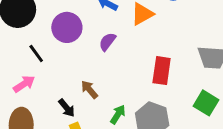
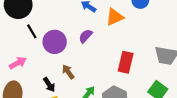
purple circle: (67, 27) -> (55, 42), moved
black line: (36, 53) -> (32, 31), moved

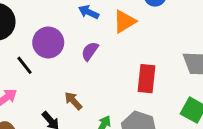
black line: (32, 31) -> (24, 65), moved
purple circle: (55, 42) -> (48, 43), moved

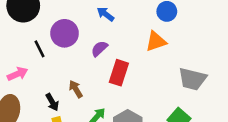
orange triangle: (124, 21) -> (156, 41), moved
red rectangle: (146, 79) -> (119, 73), moved

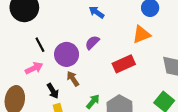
purple circle: (65, 33) -> (67, 54), moved
red rectangle: (119, 73) -> (124, 64), moved, turned 50
pink arrow: (17, 74) -> (34, 68), moved

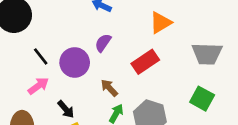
brown arrow: (73, 79) -> (109, 88), moved

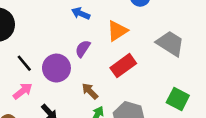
orange triangle: (161, 23) -> (117, 31), moved
gray trapezoid: (207, 54) -> (170, 43), moved, turned -148

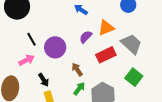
gray trapezoid: (170, 43) -> (131, 44), moved
purple semicircle: (83, 49) -> (86, 37), moved
green square: (178, 99) -> (134, 77), moved

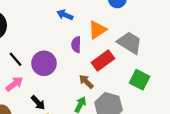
purple semicircle: (86, 37) -> (76, 45), turned -32
brown arrow: (77, 69) -> (86, 82), moved

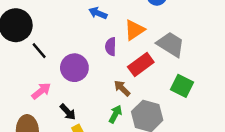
black line: (15, 59) -> (39, 51), moved

